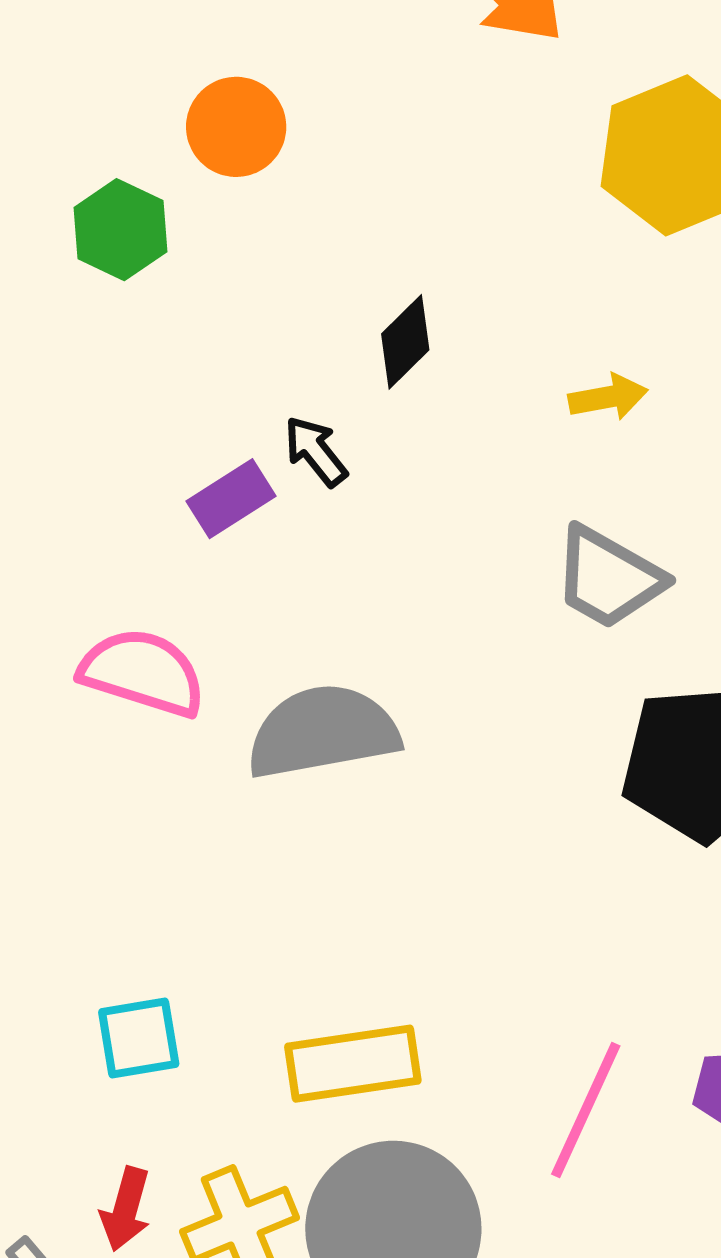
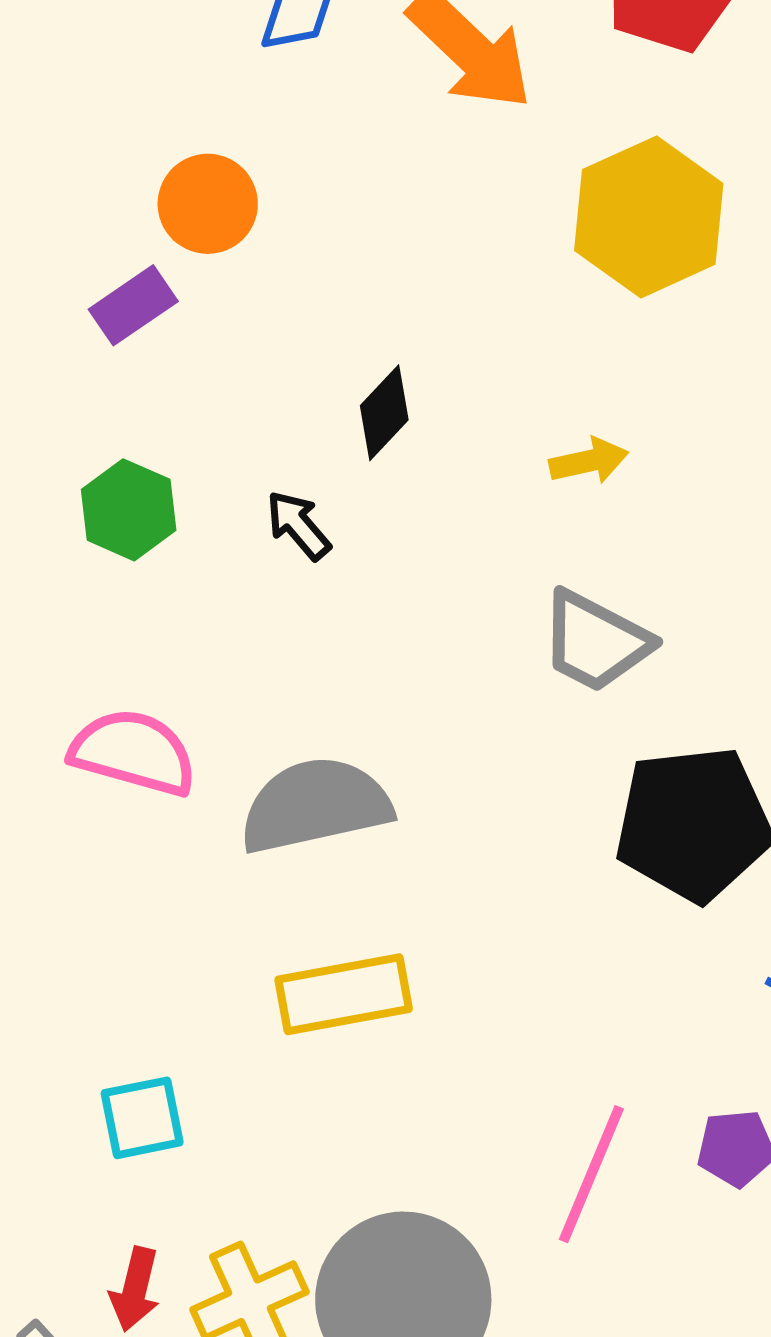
green hexagon: (120, 230) -> (129, 510), moved
purple rectangle: (231, 499) -> (133, 305), moved
yellow rectangle: (353, 1064) -> (344, 994), moved

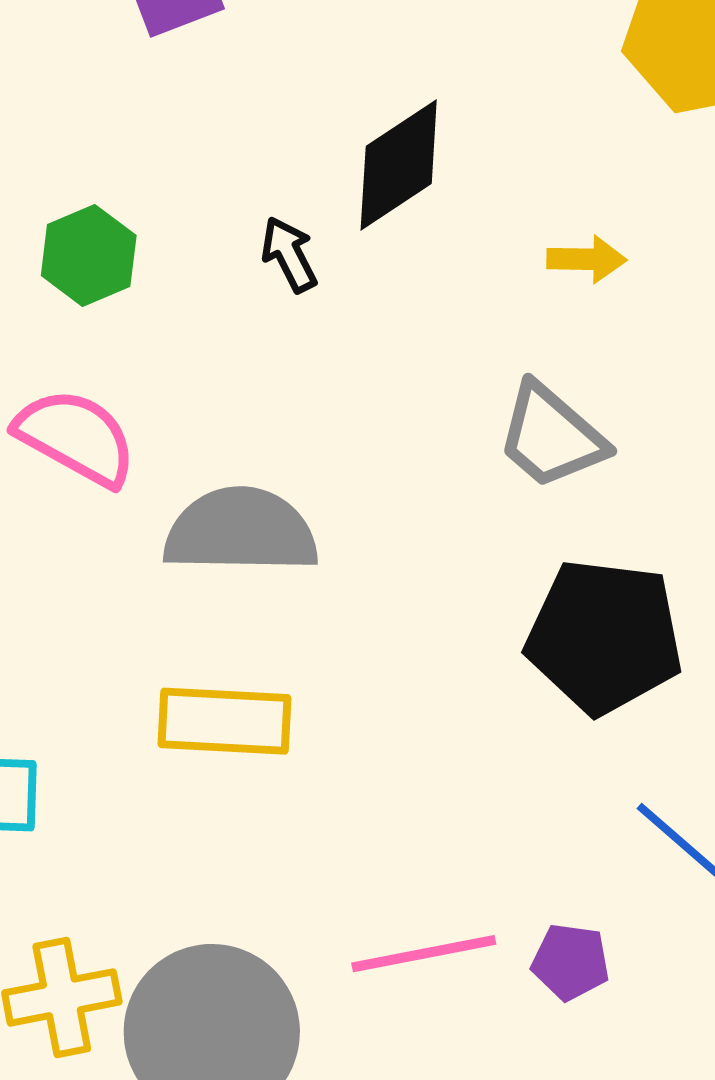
black diamond: (384, 413) -> (399, 165), size x1.5
green hexagon: (129, 510) -> (89, 256), moved
pink line: (591, 1174) -> (424, 954), turned 43

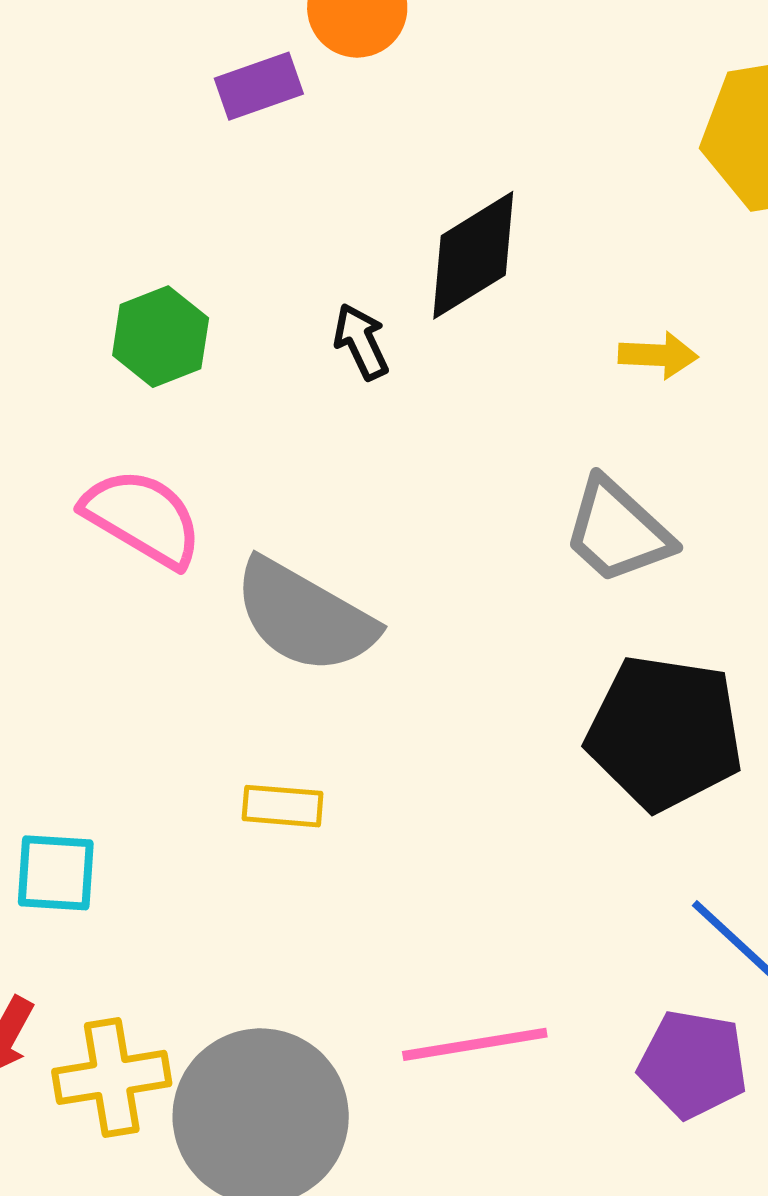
gray semicircle: (241, 531) -> (305, 616), turned -153
yellow rectangle: (225, 721) -> (283, 806), size x0.6
purple pentagon: (571, 962) -> (693, 1064), moved, size x1.4

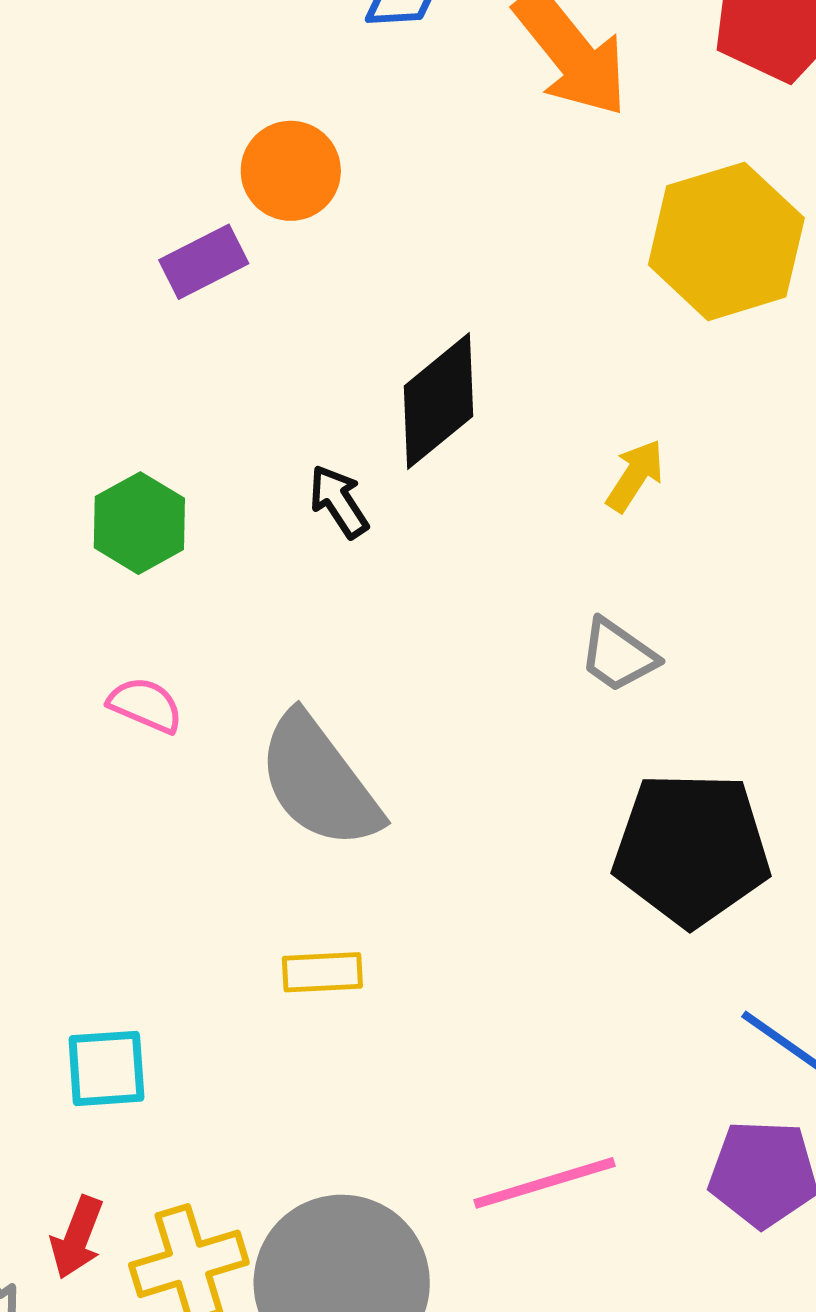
yellow arrow: (658, 355) -> (635, 476), turned -52
pink semicircle: (142, 518) -> (145, 705), size x0.6
gray trapezoid: (618, 531) -> (618, 655), size x0.7
gray semicircle: (305, 616) -> (319, 781), turned 31

